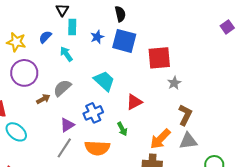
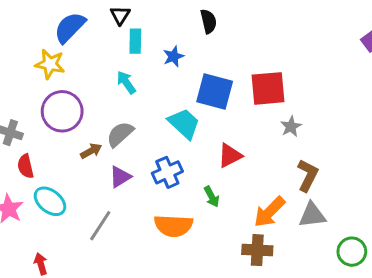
blue semicircle: (45, 37) -> (70, 27), moved, size x1.6
blue square: (124, 41) -> (215, 91), moved
purple triangle: (67, 125) -> (120, 177), moved
gray line: (64, 148) -> (100, 226), moved

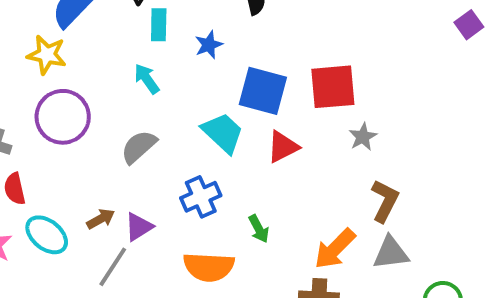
brown arrow: (91, 151) -> (101, 219), moved
red triangle: (230, 156) -> (283, 147), moved
purple triangle: (120, 177) -> (139, 227), moved

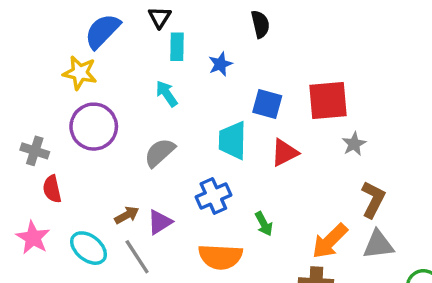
blue square: (263, 91) -> (267, 104), size x0.7
cyan trapezoid: (223, 133) -> (233, 140), turned -132
cyan ellipse: (47, 235) -> (89, 248), moved
gray line: (113, 267) -> (137, 257), turned -66

